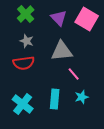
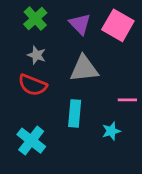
red semicircle: (24, 63) -> (33, 85), turned 30
pink line: (74, 74) -> (127, 100), moved, turned -48
cyan rectangle: (55, 99) -> (75, 113), moved

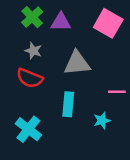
purple triangle: (80, 24) -> (61, 22), moved, turned -45

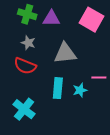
green cross: (32, 17) -> (27, 14), turned -30
cyan star: (102, 120) -> (80, 90), moved

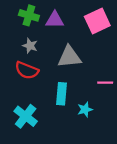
pink square: (92, 20) -> (97, 21), turned 35
cyan star: (80, 90) -> (85, 110), moved

